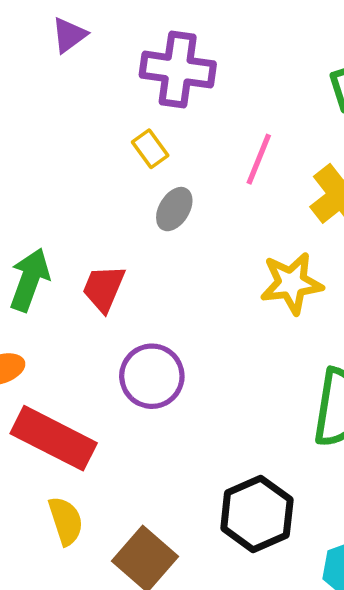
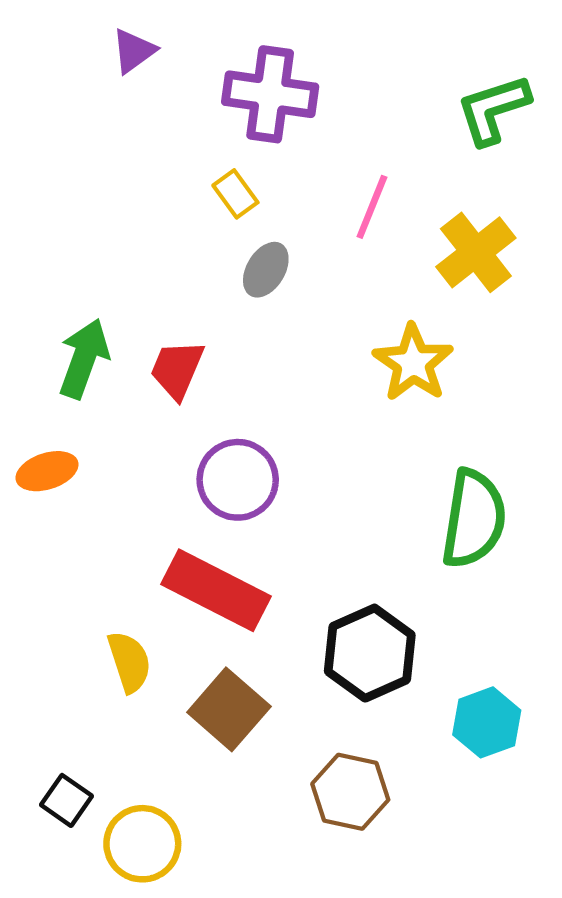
yellow star: (291, 283) -> (413, 363), turned -30
red rectangle: (54, 438) -> (216, 590), moved

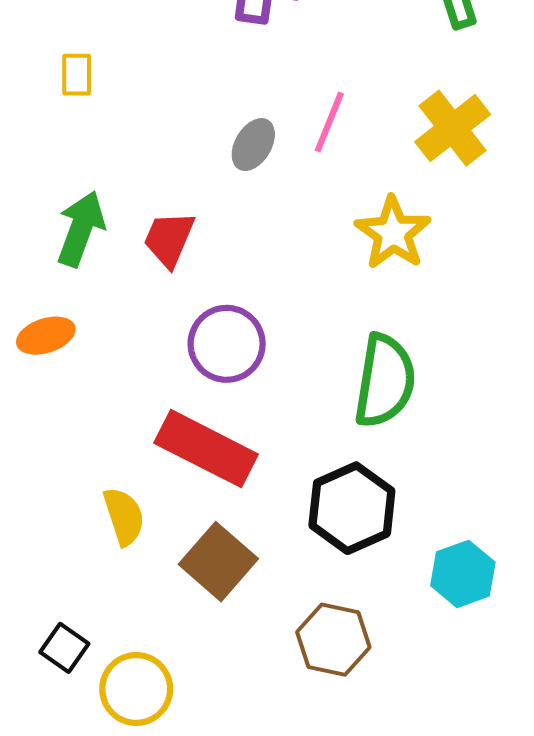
yellow rectangle: (235, 194) -> (77, 75), moved, turned 36
pink line: (372, 207) -> (329, 122), moved
green semicircle: (474, 519) -> (385, 381), moved

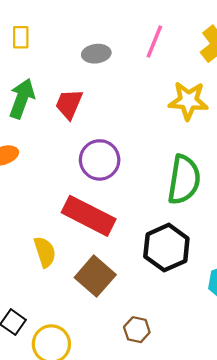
yellow rectangle: (77, 75) -> (21, 37), moved
gray ellipse: (253, 145) -> (96, 54), moved, turned 52
yellow star: (393, 233) -> (188, 101), turned -30
brown hexagon: (333, 640) -> (137, 330), moved, size x0.7

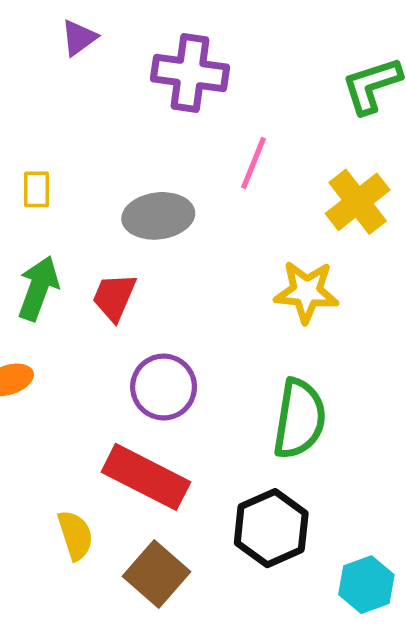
pink line: (154, 42) -> (254, 163), moved
gray ellipse: (96, 54) -> (158, 216), size x1.5

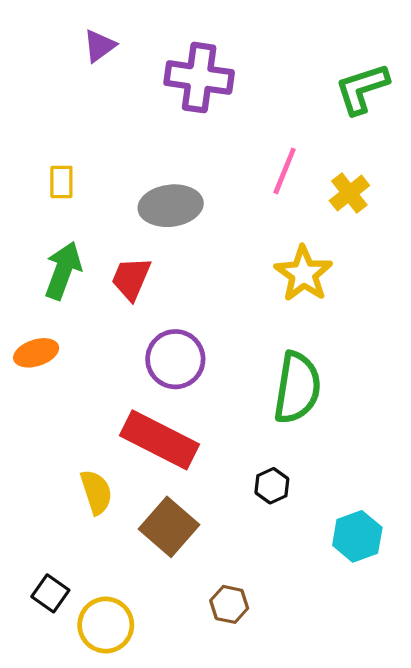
pink line: (254, 163) -> (285, 171), moved
yellow cross: (358, 202) -> (349, 193), size x0.7
yellow star: (306, 292) -> (304, 274), turned 30
black hexagon: (271, 528) -> (272, 486), size x0.5

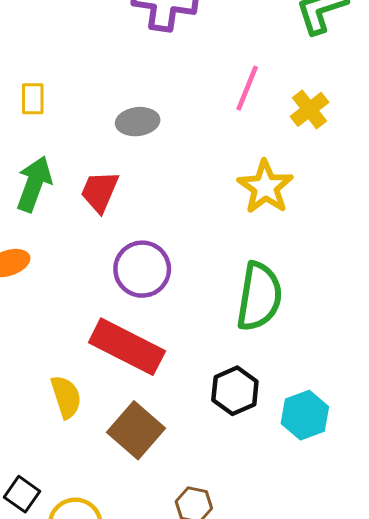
gray ellipse: (171, 206) -> (138, 122), size x0.7
black hexagon: (272, 486) -> (235, 391), size x1.4
cyan hexagon: (357, 536) -> (305, 415), moved

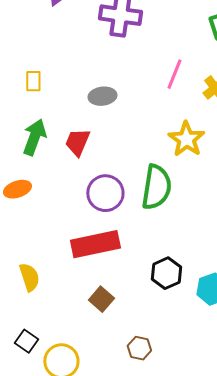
green semicircle: (259, 296) -> (156, 187), moved
red rectangle: (127, 347) -> (95, 244), turned -39
yellow semicircle: (66, 397) -> (29, 277), moved
brown square: (136, 430) -> (101, 299), size x0.7

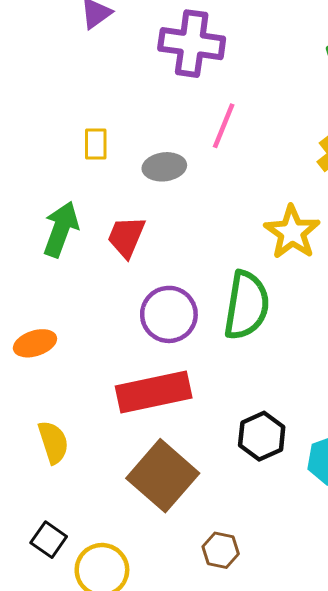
pink line: (174, 74) -> (224, 126), moved
yellow rectangle: (33, 81) -> (96, 144), moved
orange ellipse: (17, 189) -> (35, 343), moved
brown square: (101, 299) -> (163, 476), size x1.8

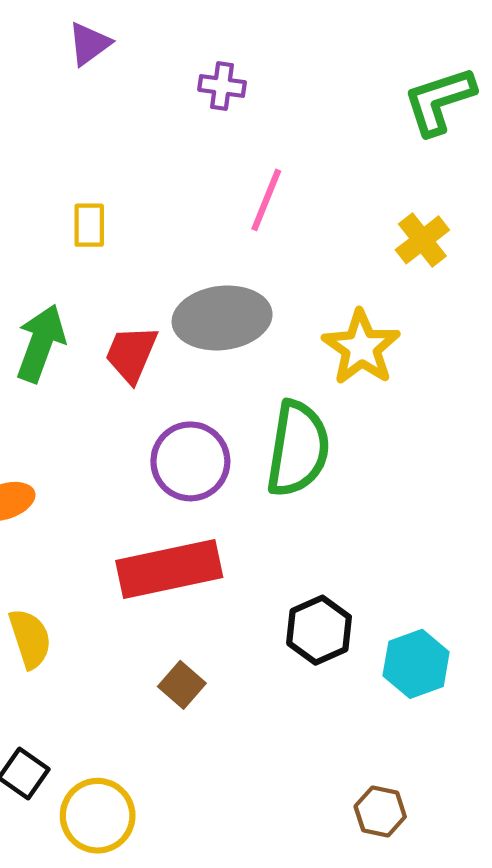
purple cross: (192, 44) -> (222, 86), size x0.5
gray ellipse: (164, 167) -> (222, 318), moved, size x1.6
brown square: (163, 476) -> (182, 685), size x0.5
brown hexagon: (221, 550) -> (380, 811), moved

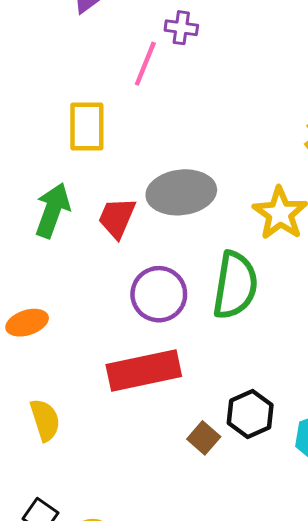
pink line: (266, 200) -> (145, 64), moved
yellow rectangle: (89, 225) -> (87, 127), size x1.6
brown square: (182, 685) -> (204, 438), moved

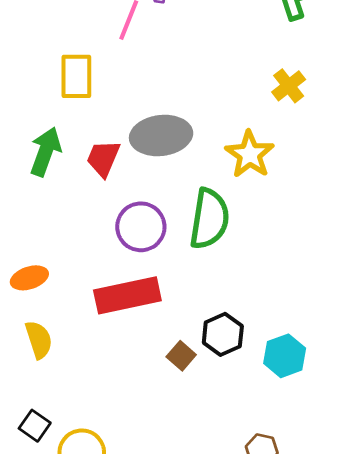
orange ellipse: (27, 323) -> (29, 278), moved

